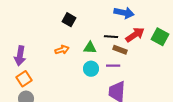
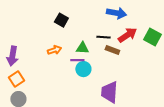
purple line: (113, 66) -> (77, 60), moved

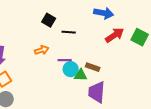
black line: (103, 37) -> (69, 32), moved
green triangle: (82, 48) -> (81, 75), moved
brown rectangle: (112, 50) -> (93, 67), moved

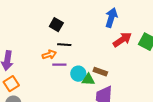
blue arrow: (104, 13) -> (111, 18), turned -84
black line: (69, 32) -> (64, 45), moved
purple line: (65, 60) -> (59, 65), moved

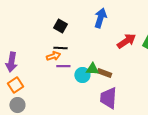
blue arrow: (111, 18) -> (100, 18), moved
black line: (64, 45) -> (60, 48), moved
green triangle: (88, 80) -> (92, 69), moved

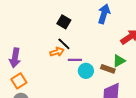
black line: (60, 48) -> (64, 44), turned 40
purple line: (63, 66) -> (75, 60), moved
green triangle: (92, 69) -> (119, 61), moved, turned -32

